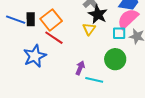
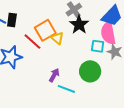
pink semicircle: (128, 19) -> (108, 33), turned -65
orange square: (51, 20) -> (45, 30), moved
yellow triangle: (89, 29) -> (57, 38), moved, turned -32

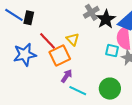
black star: (79, 25) -> (106, 19), moved
orange square: (45, 30) -> (60, 56), moved
green circle: (90, 71) -> (110, 89), moved

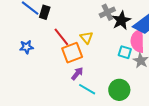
blue star: (25, 55) -> (26, 47), moved, size x0.6

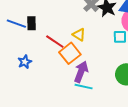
purple arrow: (77, 74) -> (81, 72), size x1.5
cyan line: (87, 89) -> (84, 87), moved

